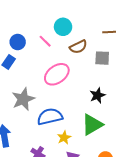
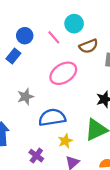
gray star: (23, 99) -> (25, 97), size x0.7

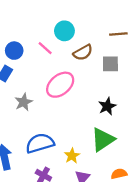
gray star: (25, 97) -> (24, 102), moved
blue semicircle: (52, 117) -> (40, 143), moved

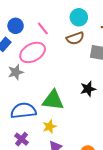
cyan circle: (64, 31) -> (79, 17), moved
pink ellipse: (60, 85) -> (33, 52), moved
green triangle: (103, 139) -> (53, 100), moved, turned 30

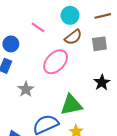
pink line: (43, 29) -> (38, 27), moved
pink ellipse: (33, 52) -> (56, 62), moved

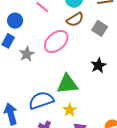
gray square: (99, 44) -> (100, 28), turned 35
gray star: (26, 89) -> (27, 54), moved

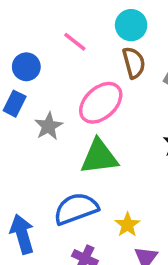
brown semicircle: (75, 20) -> (134, 63), turned -72
green triangle: (67, 84) -> (99, 157), moved

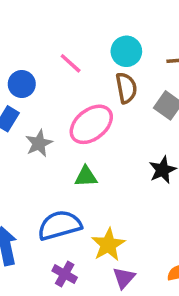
green triangle: (99, 157) -> (86, 177), size x0.6
yellow star: (127, 225) -> (108, 245), size x1.4

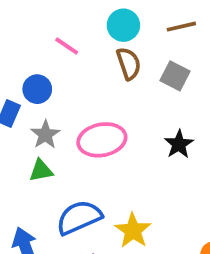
blue circle: (22, 84) -> (37, 89), moved
pink ellipse: (91, 124) -> (102, 140), moved, turned 36
green triangle: (86, 177) -> (41, 171), moved

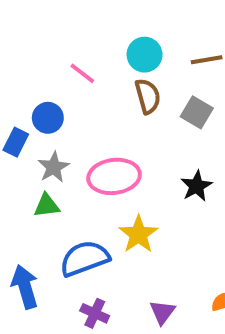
yellow star: (133, 231) -> (138, 234), moved

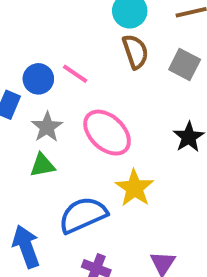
pink line: (82, 73) -> (75, 74), moved
pink ellipse: (114, 176) -> (107, 133), turned 54

